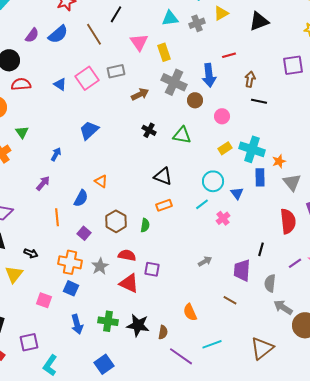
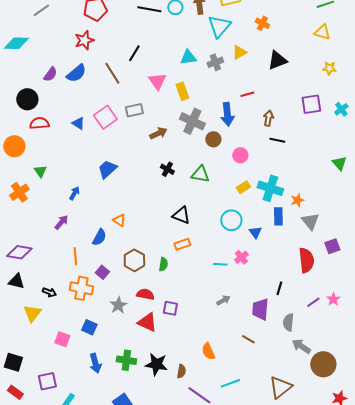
cyan line: (202, 204) -> (220, 264), moved, turned 40
orange cross: (70, 262) -> (81, 288), moved

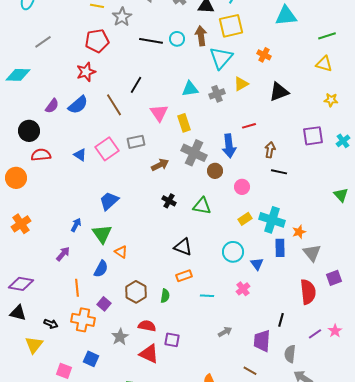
green triangle: (40, 171) -> (102, 234), moved, size x1.5
cyan line: (220, 264) -> (207, 296), moved

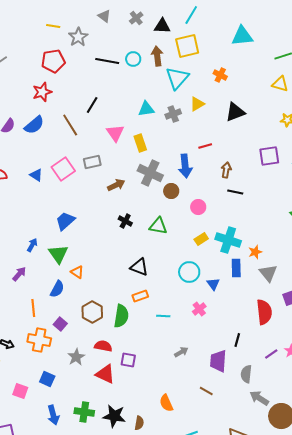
green semicircle: (165, 296) -> (121, 316), size x1.6

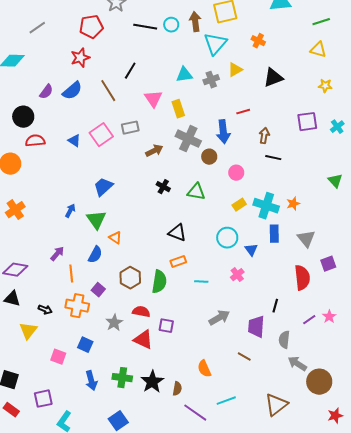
orange star: (255, 252) -> (293, 204), moved
purple arrow: (19, 274) -> (57, 254), moved
gray arrow: (181, 352) -> (219, 318), size x1.5
black star: (114, 416) -> (152, 382), turned 30

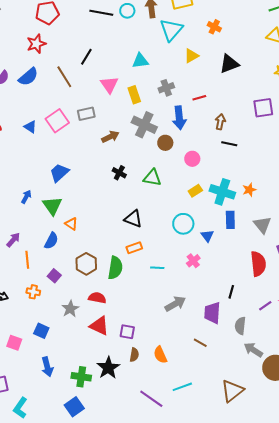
gray cross: (211, 80) -> (166, 88), moved
orange cross: (77, 306) -> (33, 292), size x0.6
purple square: (166, 326) -> (127, 332), moved
green cross: (122, 378) -> (81, 377), moved
brown semicircle: (177, 389) -> (134, 355), moved

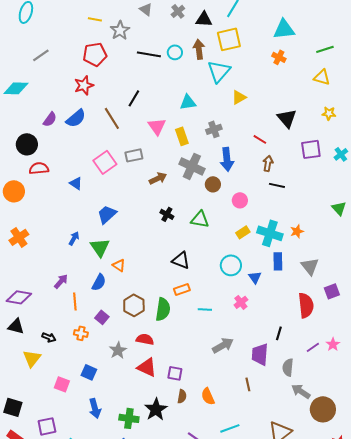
orange cross: (214, 27) -> (279, 57), moved
black triangle: (229, 64) -> (287, 118), moved, turned -50
red line: (199, 98) -> (260, 139), moved, turned 48
blue triangle: (30, 127) -> (76, 183), moved
brown line: (200, 343) -> (248, 384), turned 48

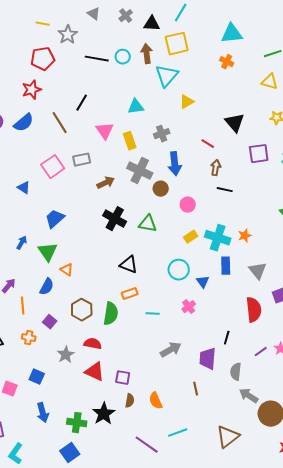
black cross: (167, 214) -> (115, 219), size x1.6

